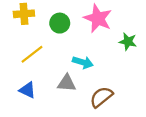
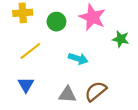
gray triangle: (67, 83) -> (67, 95), moved
blue triangle: (27, 90) -> (26, 85), turned 35

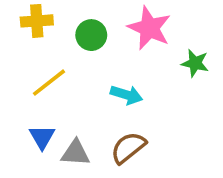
brown semicircle: (96, 91) -> (128, 148), moved
gray triangle: (67, 95) -> (75, 153), moved

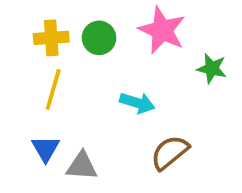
yellow cross: (37, 21) -> (51, 38), moved
yellow line: (49, 83) -> (53, 89), turned -36
brown semicircle: (128, 148) -> (170, 153), moved

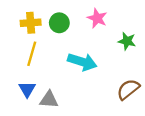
pink star: (162, 30) -> (97, 18), size x0.7
cyan arrow: (137, 103) -> (82, 62), size x1.4
brown semicircle: (170, 153) -> (128, 89), moved

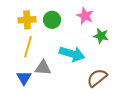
green star: (127, 41) -> (101, 36), moved
brown semicircle: (128, 89) -> (97, 78), moved
gray triangle: (49, 100) -> (43, 68), moved

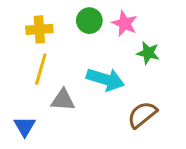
green circle: (52, 20) -> (89, 21), moved
blue triangle: (24, 78) -> (25, 126), moved

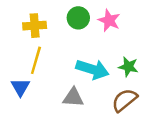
green star: (148, 53) -> (128, 67), moved
gray triangle: (63, 100) -> (73, 98), moved
blue triangle: (25, 126) -> (20, 87), moved

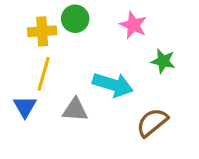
green circle: (78, 18) -> (75, 19), moved
green star: (128, 67) -> (163, 61), moved
gray triangle: (73, 98) -> (75, 110), moved

